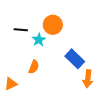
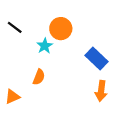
black line: (21, 30) -> (15, 27), moved, turned 32
blue rectangle: (75, 59) -> (97, 59), moved

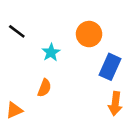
orange circle: (61, 29) -> (89, 34), moved
blue rectangle: (97, 59) -> (110, 67), turned 70

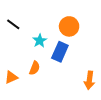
blue rectangle: (110, 67) -> (60, 52), moved
orange triangle: (14, 110) -> (11, 77), moved

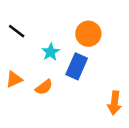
orange semicircle: (35, 68) -> (44, 87), turned 32
orange triangle: (11, 77) -> (14, 79), moved

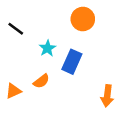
orange circle: (88, 34) -> (83, 19), moved
orange triangle: (14, 79) -> (13, 91), moved

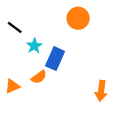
cyan star: (47, 48) -> (34, 46), moved
blue rectangle: (72, 62) -> (55, 59), moved

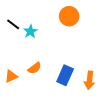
cyan star: (34, 46) -> (30, 31), moved
blue rectangle: (55, 59) -> (65, 75), moved

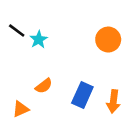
orange circle: (69, 16) -> (108, 40), moved
orange triangle: (11, 76) -> (21, 109), moved

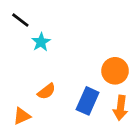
black line: (17, 31) -> (20, 20), moved
orange circle: (108, 40) -> (115, 71), moved

